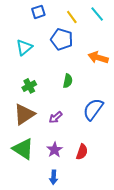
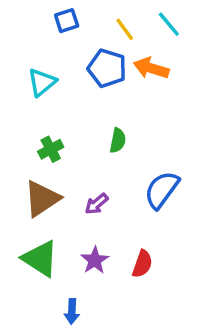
orange arrow: (98, 58) -> (151, 68), moved
blue arrow: (54, 177) -> (72, 311), moved

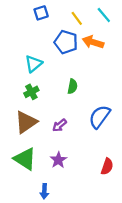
cyan triangle: (42, 82) -> (34, 64), moved
red semicircle: (142, 264) -> (107, 166), moved

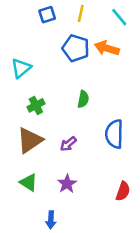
yellow line: (77, 18) -> (81, 13), moved, turned 48
cyan triangle: (34, 64) -> (21, 68), moved
blue semicircle: (100, 117) -> (114, 134), turned -35
green triangle: (25, 159) -> (28, 183), size x0.7

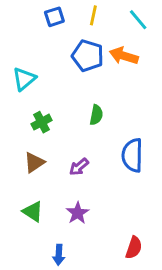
brown triangle: (30, 140) -> (34, 163), size x0.7
red semicircle: (123, 191) -> (134, 248), moved

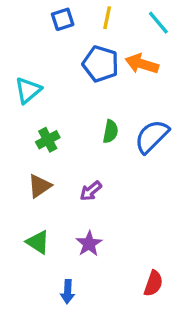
blue semicircle: (132, 155) -> (152, 136), moved, turned 44

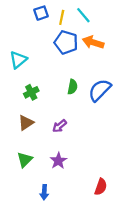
yellow line: (107, 18) -> (62, 17), moved
cyan line: (158, 23) -> (83, 15), moved
green triangle: (38, 242) -> (25, 160), turned 42

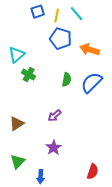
orange arrow: (93, 42) -> (90, 50), moved
green cross: (31, 92) -> (29, 75), moved, turned -32
brown triangle: (26, 123) -> (17, 124), moved
green triangle: (25, 160) -> (18, 162), moved

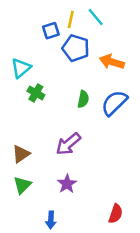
blue square: (38, 12) -> (51, 31), moved
purple arrow: (55, 116) -> (68, 144), size x1.5
green triangle: (18, 162) -> (22, 185), moved

